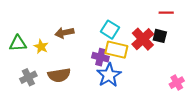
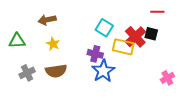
brown arrow: (64, 33) -> (47, 20), moved
yellow star: (41, 47) -> (53, 44), moved
yellow rectangle: (116, 50) -> (123, 47), moved

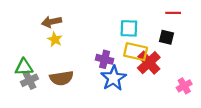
cyan square: (104, 28) -> (129, 28), moved, turned -30
red cross: (135, 37) -> (149, 63), moved
green triangle: (17, 41) -> (24, 67), moved
yellow star: (53, 44) -> (55, 39), moved

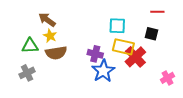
brown arrow: (52, 22) -> (47, 20), turned 48
green triangle: (24, 67) -> (30, 46), moved
brown semicircle: (61, 78) -> (56, 53), moved

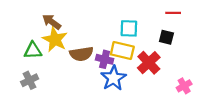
yellow star: (50, 36) -> (55, 39), size x1.6
yellow rectangle: (123, 47) -> (122, 51), moved
brown semicircle: (56, 53) -> (81, 54), moved

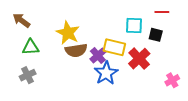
brown arrow: (52, 22) -> (21, 20), moved
cyan square: (129, 28) -> (134, 26), moved
yellow star: (55, 39) -> (68, 33), moved
purple cross: (105, 59) -> (98, 55), turned 35

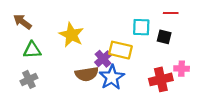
brown semicircle: (76, 50) -> (87, 74), moved
red cross: (139, 59) -> (161, 79), moved, turned 30
pink cross: (172, 80) -> (182, 69), moved, turned 32

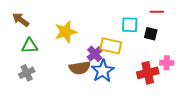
yellow star: (71, 35) -> (66, 32), turned 30

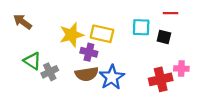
green triangle: (30, 46) -> (32, 61), moved, turned 36
yellow rectangle: (111, 46) -> (102, 34), moved
purple cross: (95, 54) -> (89, 52), moved, turned -35
gray cross: (27, 73) -> (50, 72), moved

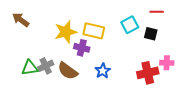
cyan square: (141, 27) -> (130, 25), turned -30
green triangle: (32, 61) -> (30, 68), moved, turned -42
brown semicircle: (87, 74) -> (68, 71), moved, turned 45
blue star: (112, 77) -> (103, 71), size x0.7

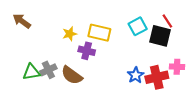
red line: (157, 12) -> (167, 21), moved, turned 56
yellow star: (66, 32) -> (70, 34), size x0.6
black square: (151, 34) -> (160, 36), size x1.5
blue star: (103, 71) -> (136, 75), moved

